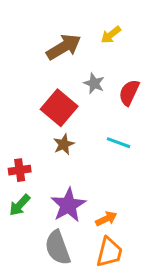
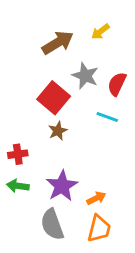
gray star: (94, 83) -> (85, 76), size x1.4
cyan line: (118, 143) -> (107, 117), moved
green arrow: (20, 205) -> (18, 186), turned 55

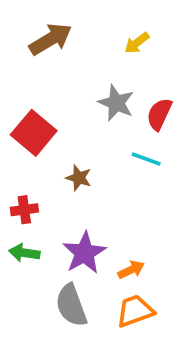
brown arrow: (58, 43) -> (51, 39), moved
red square: (54, 98) -> (34, 133), moved
brown star: (58, 131) -> (79, 178), turned -30
orange trapezoid: (99, 229) -> (135, 311), turned -124

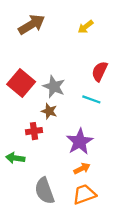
gray star: (116, 103) -> (54, 87), moved
red cross: (24, 210) -> (34, 131), moved
purple star: (84, 253) -> (80, 142), moved

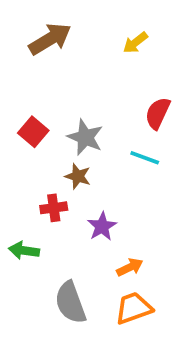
red square: (21, 83) -> (33, 132), size x0.7
purple star: (80, 142) -> (102, 226), moved, size x0.7

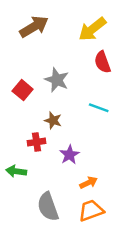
yellow arrow: (135, 43) -> (92, 29), size x1.6
red semicircle: (158, 113) -> (102, 62), moved, turned -45
gray star: (85, 137) -> (57, 80), moved

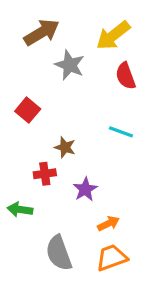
gray star: (57, 80) -> (70, 65), moved

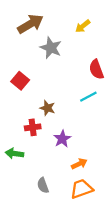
yellow arrow: (113, 35) -> (83, 26), size x0.6
red semicircle: (126, 76) -> (96, 69), moved
cyan line: (121, 132) -> (88, 97), turned -48
gray semicircle: (59, 253) -> (43, 185), size x0.6

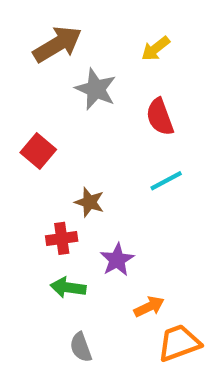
red semicircle: (96, 69) -> (160, 117), moved
green arrow: (14, 154) -> (68, 287), moved
orange trapezoid: (82, 189) -> (179, 343), moved

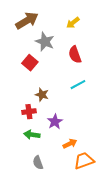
red square: (38, 151) -> (30, 63), moved

